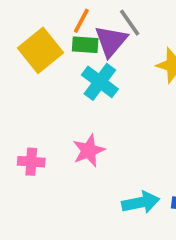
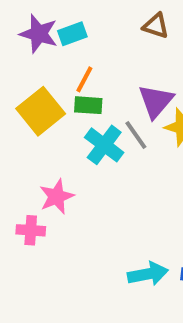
gray line: (130, 23) -> (136, 135), moved
purple triangle: (111, 41) -> (156, 101), moved
pink star: (89, 151) -> (57, 197), moved

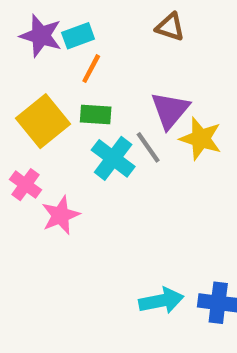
orange line: (84, 79) -> (91, 69), moved
pink cross: (31, 230) -> (26, 185), moved, turned 32

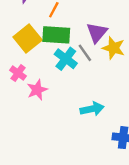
green rectangle: (96, 115) -> (56, 35), size x1.6
cyan arrow: (161, 301) -> (92, 109), moved

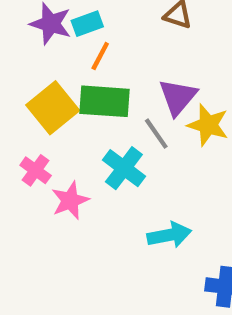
cyan cross: (66, 59) -> (124, 168), moved

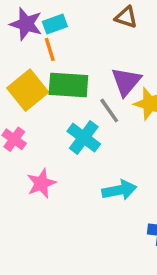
orange line: (100, 56) -> (50, 49), moved, turned -45
pink star: (70, 200) -> (41, 183), moved

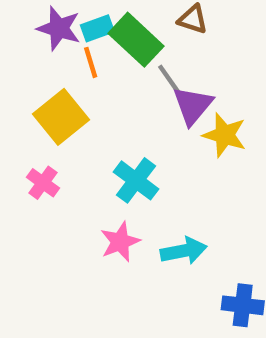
green rectangle: (68, 85) -> (136, 40), moved, turned 39
gray line: (109, 110) -> (170, 81), moved
pink star: (41, 183) -> (120, 242), moved

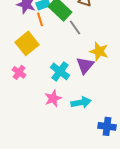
purple triangle: (193, 106) -> (85, 65), moved

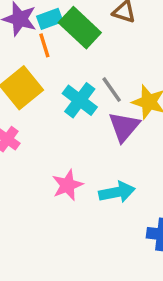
gray line: (75, 27) -> (112, 90), moved
cyan cross: (60, 71) -> (80, 100), moved

